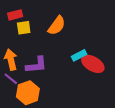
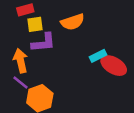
orange semicircle: (57, 26) -> (73, 22), turned 36
purple L-shape: (36, 65) -> (43, 43), moved

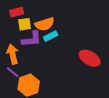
orange semicircle: (73, 22) -> (45, 24), moved
cyan rectangle: (98, 56) -> (51, 36), moved

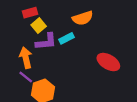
yellow square: (25, 24) -> (39, 26), turned -32
orange semicircle: (45, 24) -> (83, 18), moved

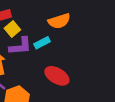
red ellipse: (108, 62) -> (57, 76), moved

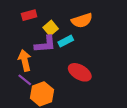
yellow square: (12, 29) -> (51, 28), moved

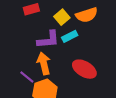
yellow square: (51, 28) -> (62, 17), moved
orange arrow: (25, 60) -> (44, 63), moved

